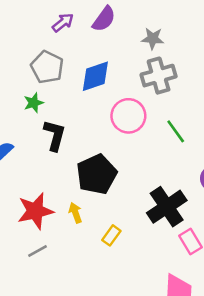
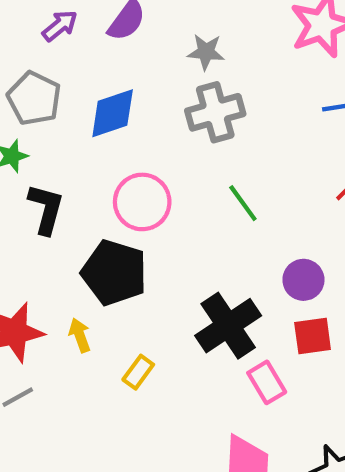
pink circle: (128, 116) -> (142, 202), moved
black pentagon: (97, 174) -> (114, 273), turned -30

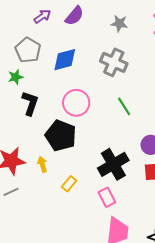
gray star: (206, 52) -> (119, 23), moved
gray cross: (215, 112) -> (114, 62), turned 36
pink rectangle: (267, 382) -> (107, 197), moved

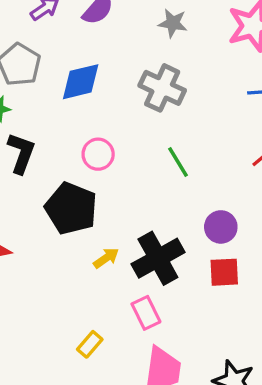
pink circle: (76, 103) -> (98, 154), size x0.7
yellow arrow: (42, 164) -> (106, 258), moved, turned 70
yellow rectangle: (69, 184) -> (90, 344), moved

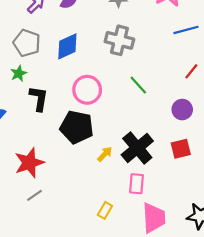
pink circle: (98, 154) -> (87, 90), size x1.4
purple circle: (221, 227) -> (182, 110), moved
pink rectangle: (146, 313) -> (136, 184), turned 42

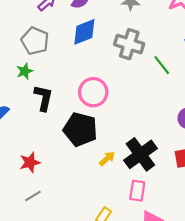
blue diamond: (67, 46) -> (84, 32), moved
green line: (138, 85) -> (162, 65), moved
red star: (29, 163) -> (30, 162), size x0.7

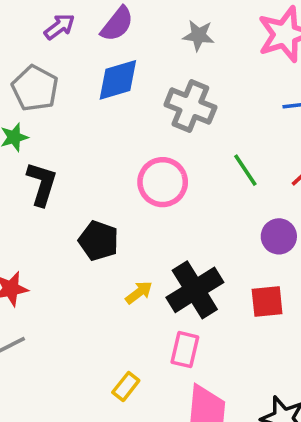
green line: (162, 65) -> (245, 170), moved
pink circle: (93, 92) -> (163, 182), moved
black pentagon: (80, 129) -> (99, 241), size x0.7

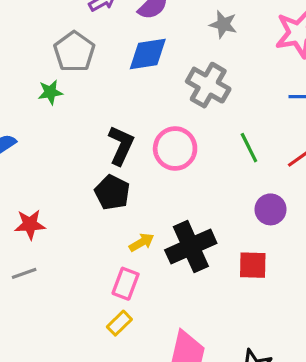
black L-shape: (42, 184) -> (121, 145), moved
pink rectangle: (185, 350) -> (126, 284), moved

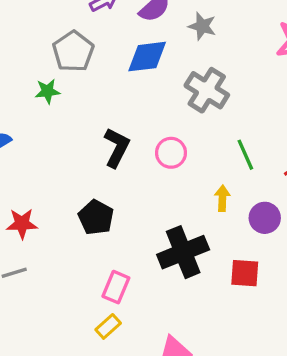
gray star: (223, 24) -> (202, 26), moved
pink circle: (175, 149) -> (171, 153), size x0.7
black pentagon: (112, 192) -> (96, 217), moved
yellow arrow: (142, 242) -> (222, 198), moved, turned -60

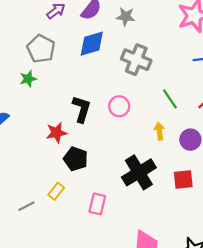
red star: (22, 224) -> (56, 133), moved
yellow rectangle: (108, 326) -> (56, 191), moved

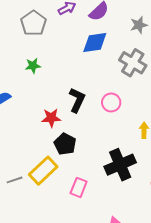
gray star: (126, 17) -> (139, 25), moved, turned -30
gray pentagon: (41, 49) -> (33, 23), moved
yellow rectangle: (56, 191) -> (43, 171), size x1.8

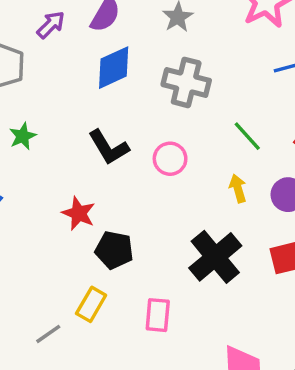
black L-shape: (77, 100) -> (109, 147), moved, turned 140
red star: (51, 118) -> (79, 213), turned -30
yellow rectangle: (43, 171) -> (91, 304), size x0.7

